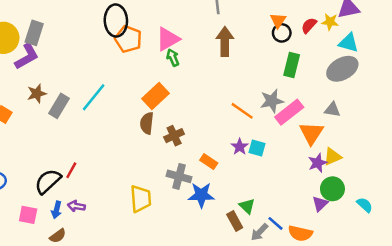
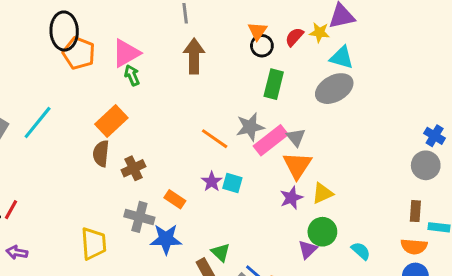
gray triangle: (332, 110) -> (296, 137), moved, turned 42
purple star: (318, 163) -> (291, 198), moved

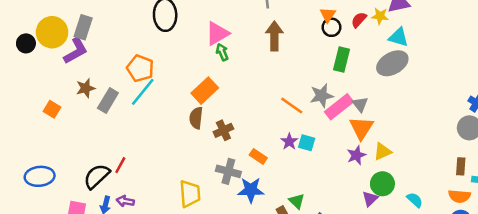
orange pentagon: (79, 53) -> (140, 68), moved

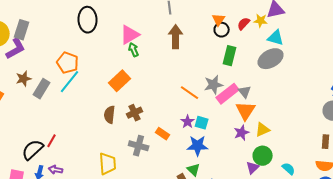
brown semicircle: (196, 118) -> (110, 115), moved
blue star: (251, 190) -> (198, 146), moved

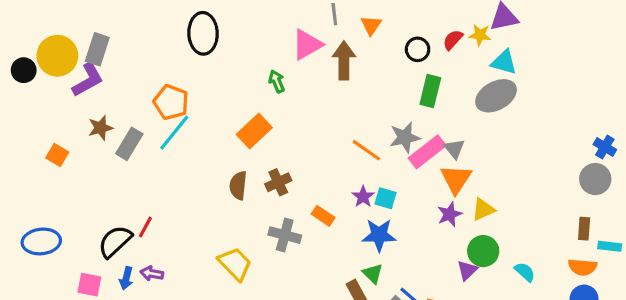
orange triangle: (219, 20) -> (371, 25), moved
pink triangle: (130, 35) -> (307, 45), moved
yellow trapezoid: (108, 164) -> (235, 264), turned -40

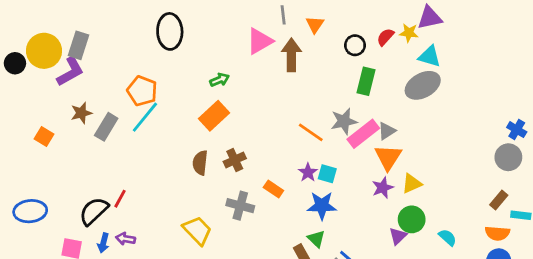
green arrow: (277, 81) -> (220, 80), moved, turned 90
gray triangle: (454, 149) -> (387, 131), turned 36
brown rectangle: (584, 229) -> (499, 200), turned 36

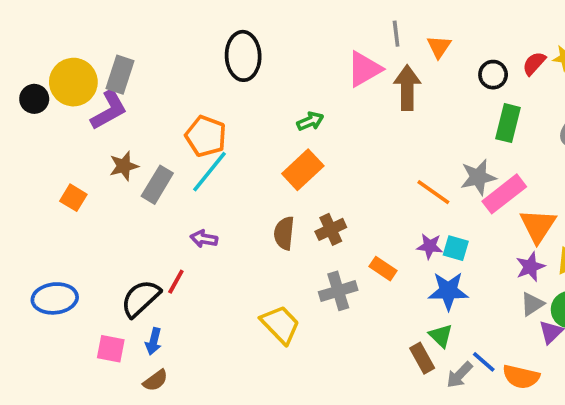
gray triangle: (387, 131) -> (532, 304), moved
purple star: (308, 172) -> (430, 246), turned -30
gray cross: (240, 206) -> (338, 291), turned -32
purple arrow: (126, 239) -> (204, 239), moved

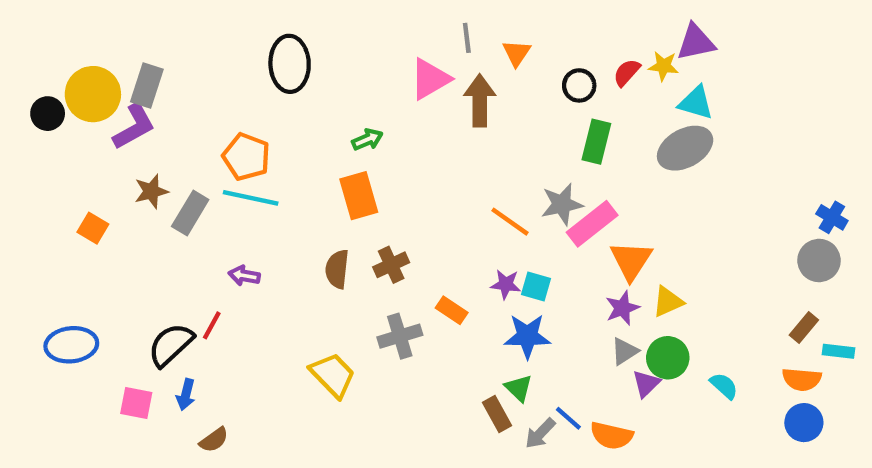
orange rectangle: (303, 170) -> (359, 196), turned -63
cyan line: (210, 172) -> (251, 198), turned 63
brown semicircle: (155, 380) -> (214, 440), moved

